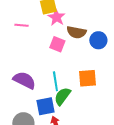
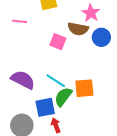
pink star: (56, 17) -> (91, 13), moved
orange square: (87, 78) -> (84, 88), moved
cyan line: (55, 81) -> (56, 81), turned -48

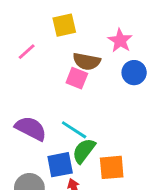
pink line: (20, 21) -> (27, 52), turned -48
brown semicircle: (78, 29) -> (87, 61), moved
orange square: (84, 88) -> (112, 167), moved

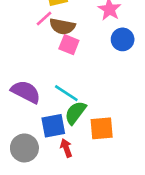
pink line: (27, 52) -> (44, 18), moved
brown semicircle: (87, 61) -> (62, 26), moved

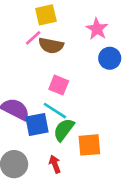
pink square: (69, 45) -> (59, 85), moved
blue square: (53, 126) -> (37, 125), moved

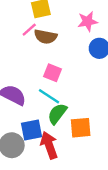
pink star: (97, 29) -> (88, 21), turned 30
blue square: (37, 125) -> (32, 130), moved
red arrow: (55, 164) -> (49, 145), size x1.6

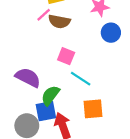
cyan line: (49, 96) -> (81, 79), moved
green semicircle: (57, 114) -> (50, 95), moved

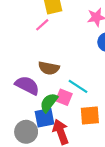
brown semicircle: (59, 21) -> (49, 68), moved
pink square: (66, 56) -> (64, 97), moved

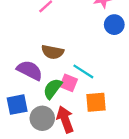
blue square: (44, 118) -> (17, 105), moved
gray circle: (26, 132) -> (42, 118), moved

